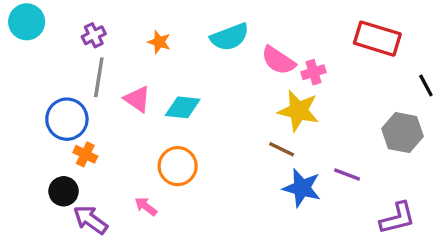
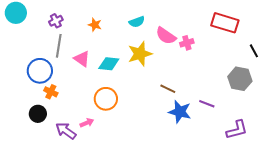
cyan semicircle: (230, 37) -> (137, 22), size x0.7
yellow star: (298, 111) -> (140, 54), moved, turned -30
pink arrow: (146, 206) -> (87, 123), turned 120
purple arrow: (90, 220) -> (66, 131), moved

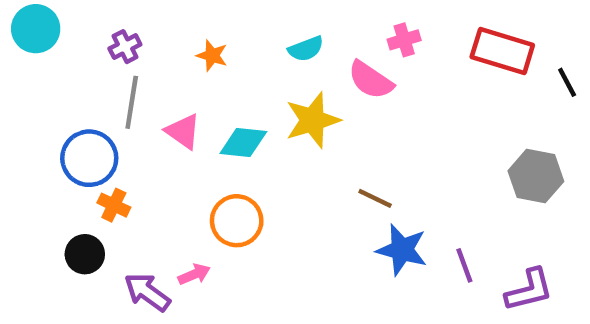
pink cross: (187, 43) -> (404, 40), moved
black line: (254, 51) -> (567, 82), moved
purple line: (207, 104) -> (464, 265), moved, turned 49

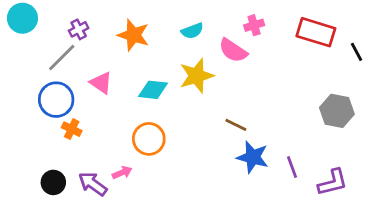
orange star: (212, 55) -> (133, 35), size x1.6
gray line: (132, 102) -> (62, 57), moved, turned 36
pink triangle: (183, 131) -> (101, 83), moved
black circle: (85, 254) -> (53, 182), moved

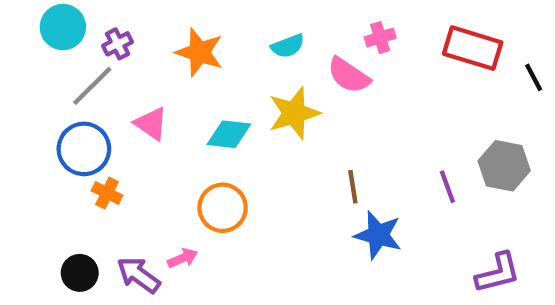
cyan circle: (22, 18) -> (63, 27), moved
brown line: (236, 125) -> (353, 187), turned 55
purple line: (292, 167) -> (447, 187), moved

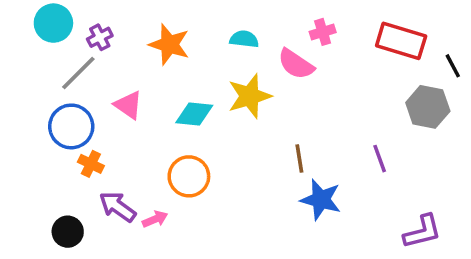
cyan semicircle: (288, 46) -> (244, 39), turned -152
gray hexagon: (504, 166) -> (428, 107), moved
purple arrow: (139, 275) -> (118, 207), moved

